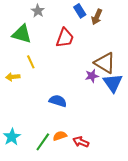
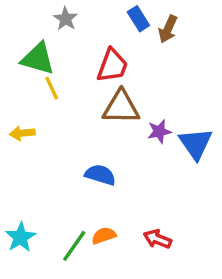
yellow line: (31, 62) -> (52, 88), moved
brown triangle: (105, 63) -> (121, 107), moved, turned -30
red arrow: (81, 142) -> (158, 239), moved

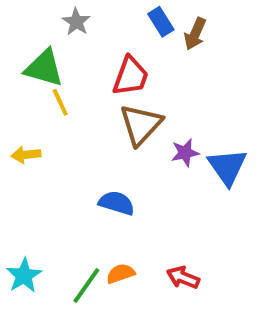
brown triangle: (121, 107) -> (141, 124), turned -48

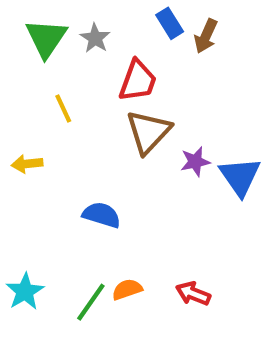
gray star: (76, 22) -> (95, 38), moved
green triangle: (44, 68) -> (46, 38), moved, turned 48
blue semicircle: (117, 203) -> (102, 215), moved

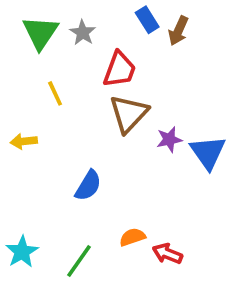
blue semicircle: (102, 215) -> (88, 186), turned 104
orange semicircle: (127, 289) -> (132, 237), moved

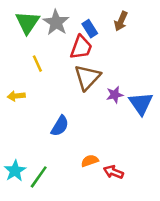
blue rectangle: (147, 20) -> (90, 29), moved
gray star: (83, 33) -> (56, 22), size x1.5
green line: (79, 261) -> (39, 177), moved

